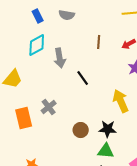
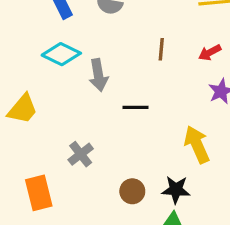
cyan diamond: (37, 45) -> (61, 54), turned 55
black line: (83, 78) -> (136, 107), turned -56
orange rectangle: (24, 118) -> (39, 193), moved

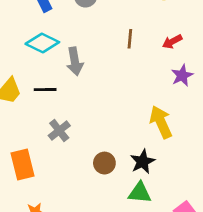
black line: (136, 107) -> (45, 90), moved
black star: (176, 190) -> (143, 162), turned -30

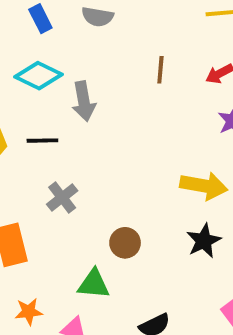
yellow arrow: (161, 122) -> (204, 186), turned 124
black star: (143, 162) -> (204, 241), moved
green triangle: (140, 193) -> (94, 284), moved

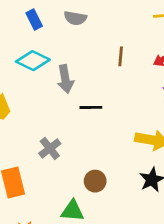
black line: (42, 141) -> (91, 107), moved

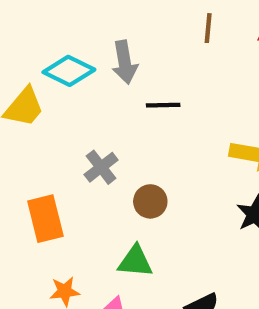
cyan diamond: (33, 61) -> (69, 71), moved
brown circle: (95, 181) -> (150, 201), moved

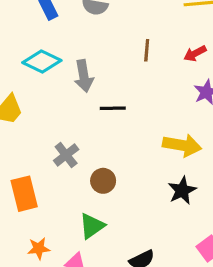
cyan diamond: (69, 71) -> (42, 62), moved
green triangle: (135, 261) -> (92, 226), turned -40

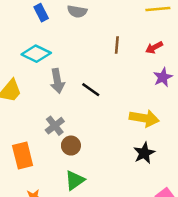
gray arrow: (84, 76) -> (57, 81), moved
black line: (113, 108) -> (91, 90), turned 36
brown circle: (103, 181) -> (71, 146), moved

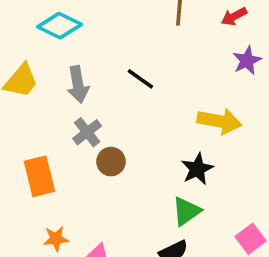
gray arrow: (57, 81) -> (78, 84), moved
black star: (144, 153) -> (197, 169), moved
green triangle: (75, 180) -> (186, 211), moved

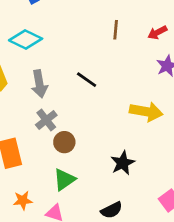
black star: (197, 169) -> (123, 163), moved
green triangle: (186, 211) -> (64, 180), moved

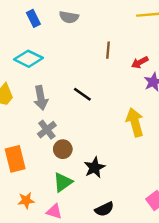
red arrow: (157, 33) -> (140, 62), moved
yellow arrow: (146, 112) -> (135, 122), turned -116
black star: (123, 163) -> (95, 168), moved

